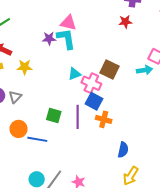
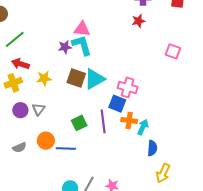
brown square: (110, 70) -> (76, 78), moved
cyan arrow: (145, 70) -> (143, 127), moved, turned -49
cyan triangle: (74, 74) -> (94, 79), size x1.6
pink cross: (91, 83) -> (128, 87), moved
green square: (54, 116) -> (79, 123), turned -35

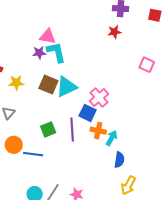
pink triangle: (82, 29) -> (48, 36), moved
pink cross: (128, 87) -> (99, 98), turned 30

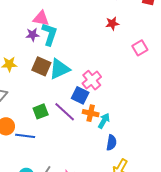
red star: (114, 32) -> (112, 24), moved
cyan L-shape: (56, 52) -> (50, 34), turned 30
pink square: (147, 65) -> (140, 48), turned 35
purple line: (72, 130) -> (65, 112), turned -45

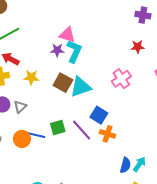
pink cross: (92, 80) -> (121, 79), moved
cyan arrow: (104, 121) -> (139, 164), moved
blue line: (25, 136) -> (35, 135), moved

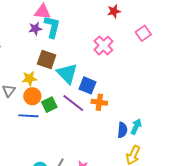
yellow star: (31, 77) -> (29, 78), moved
cyan triangle: (81, 87) -> (67, 73), moved, turned -45
orange circle: (22, 139) -> (32, 96), moved

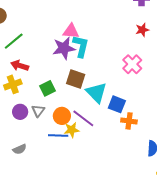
purple star: (35, 29) -> (64, 48), size x1.6
yellow star: (29, 78) -> (72, 130), moved
purple line: (73, 103) -> (83, 118), moved
green square: (49, 105) -> (48, 88), moved

